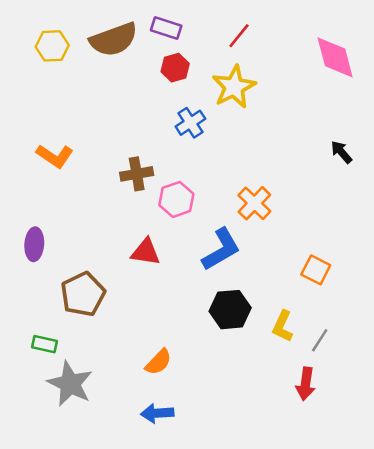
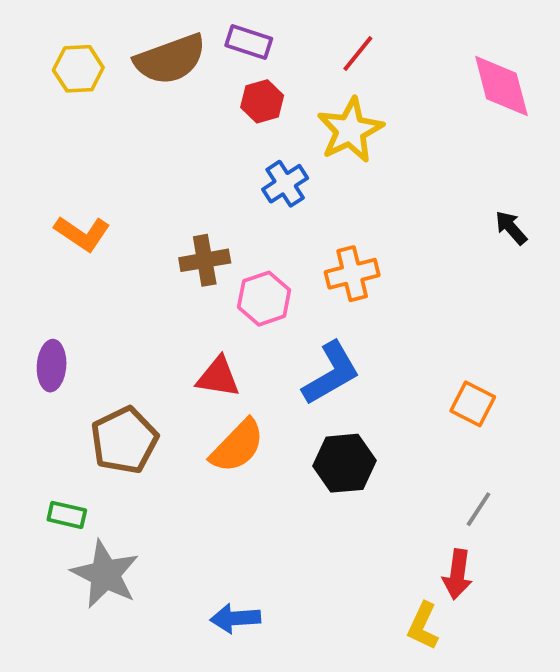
orange cross: (254, 203) -> (352, 274), moved, turned 32
yellow L-shape: (283, 326) -> (423, 626), moved
orange semicircle: (158, 362) -> (237, 446), moved, size x1.4

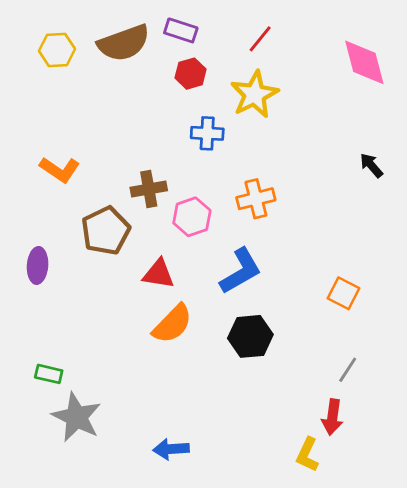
blue cross: (285, 184) -> (207, 133), turned 36
brown pentagon: (124, 440) -> (106, 231), moved

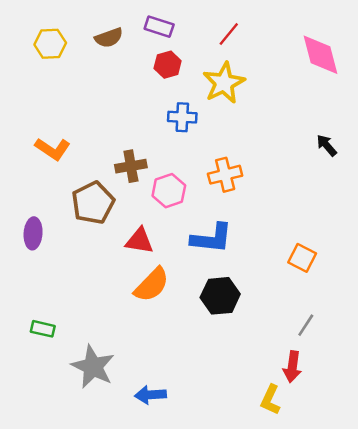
brown semicircle: (124, 43) -> (109, 38), size x0.6
blue L-shape: (241, 271) -> (212, 238), turned 36
gray star: (76, 417) -> (93, 367), moved

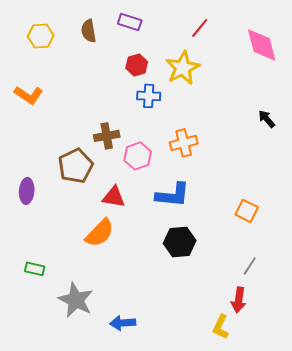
red line: (229, 34) -> (200, 28), moved
brown semicircle: (109, 38) -> (89, 31), turned 100
red hexagon: (168, 65) -> (137, 65), moved
orange L-shape: (53, 149) -> (29, 95), moved
orange semicircle: (152, 285) -> (100, 233), moved

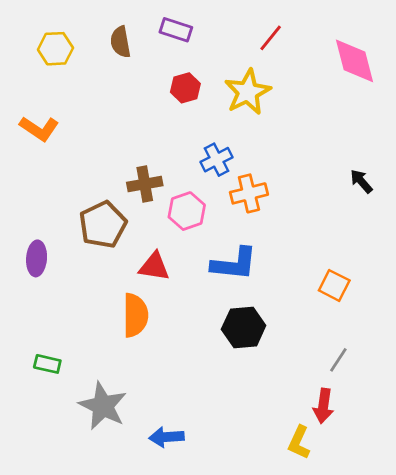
blue cross: (149, 96) -> (216, 160), moved, turned -30
black arrow: (267, 119) -> (361, 181), moved
orange semicircle: (100, 233) -> (135, 315), turned -44

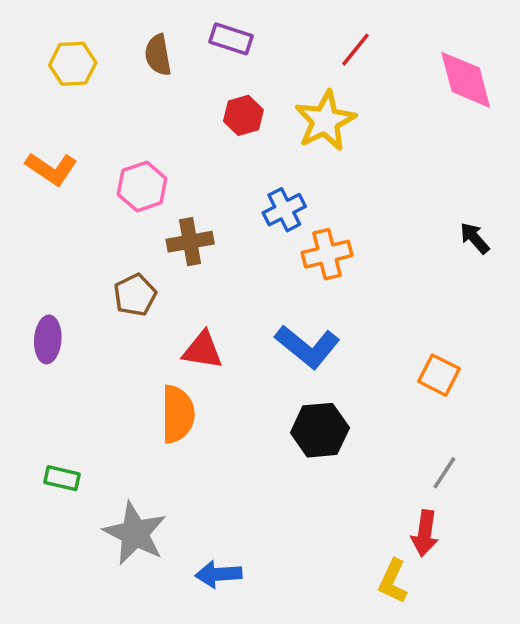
pink hexagon: (187, 211) -> (142, 187), moved
brown pentagon: (103, 225) -> (135, 295), size x0.7
blue L-shape: (234, 264) -> (307, 347), turned 33

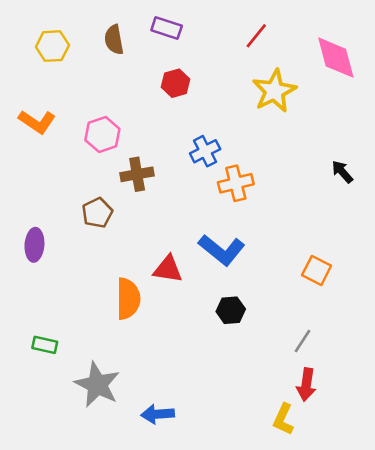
yellow star: (325, 121) -> (274, 91), moved
red triangle: (203, 350) -> (168, 269), moved
black hexagon: (320, 430) -> (231, 310), size x0.7
gray line: (444, 473) -> (303, 341), moved

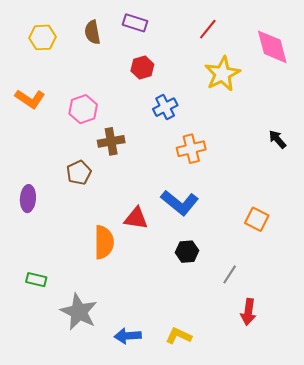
blue cross: (205, 151) -> (165, 107), moved
gray line: (303, 341) -> (230, 274), moved
yellow L-shape: (283, 419) -> (179, 336), moved, turned 90

